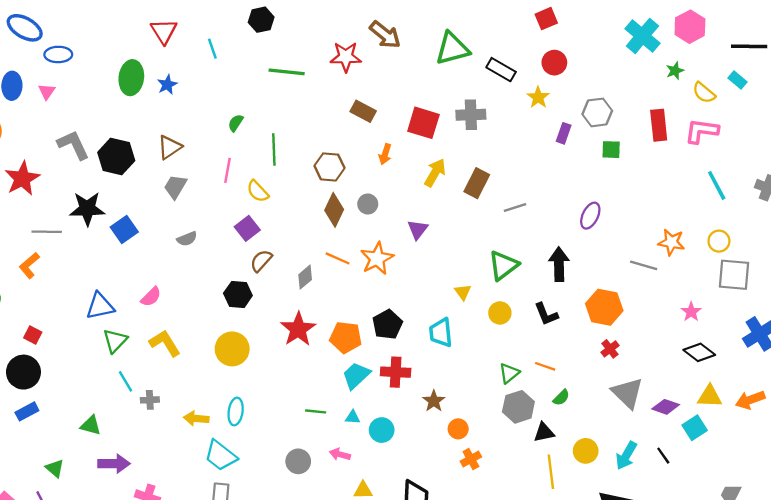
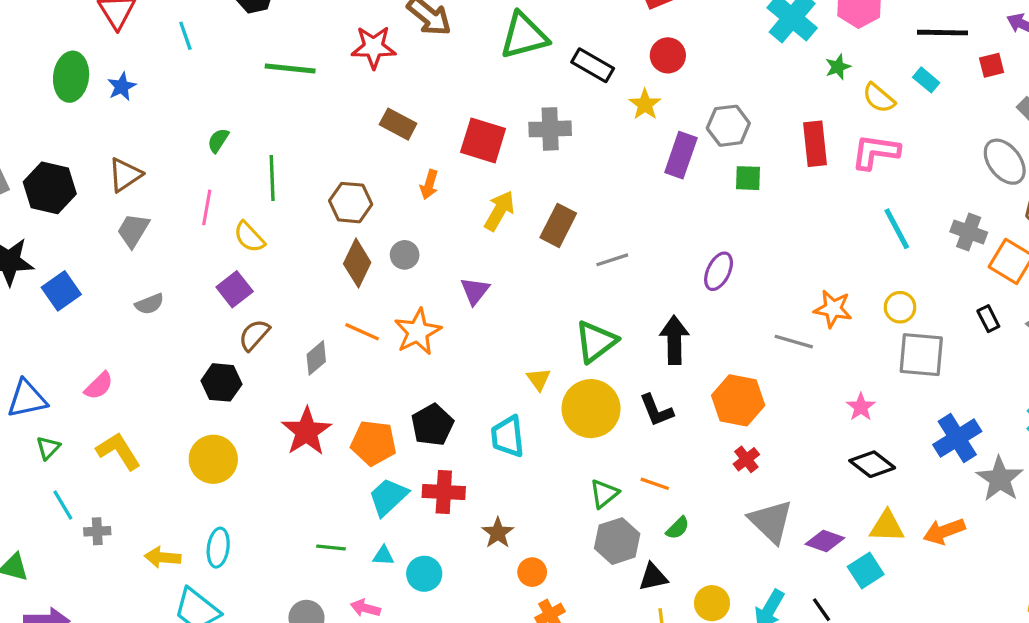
purple rectangle: (564, 133) -> (681, 155), size x1.5
yellow circle: (500, 313) -> (591, 409), size x1.8
green triangle: (115, 341) -> (48, 448), size x0.7

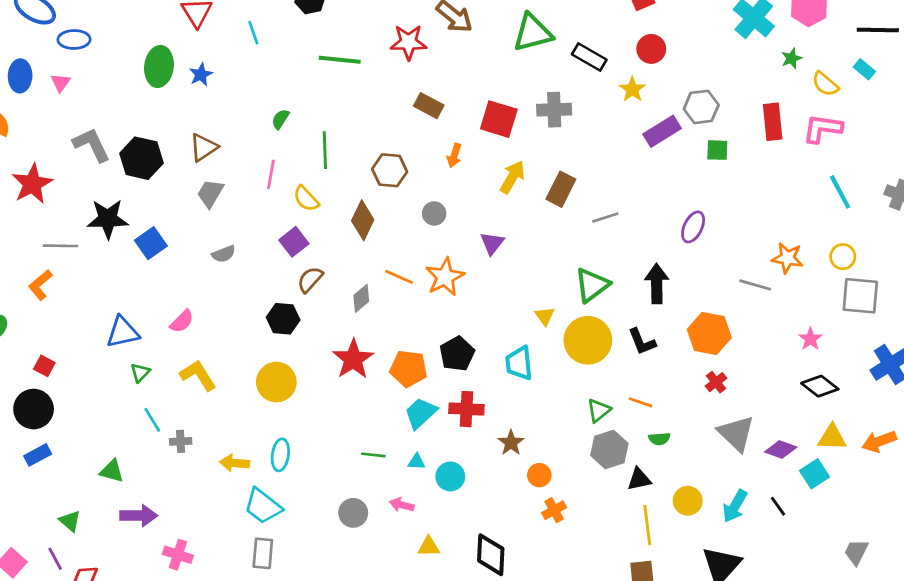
purple rectangle: (681, 155) -> (662, 131), turned 39
brown diamond: (357, 263) -> (363, 220), moved
green semicircle: (678, 528) -> (659, 439), turned 40

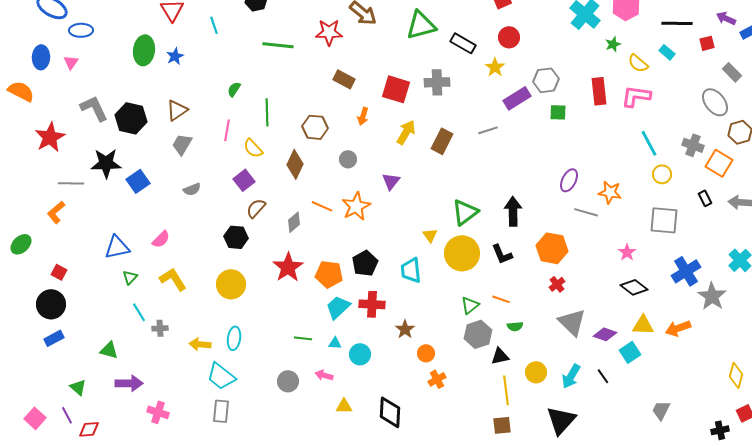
gray line: (605, 218) -> (488, 130), moved
purple ellipse: (693, 227) -> (569, 180), moved
yellow circle: (843, 257) -> (662, 174), moved

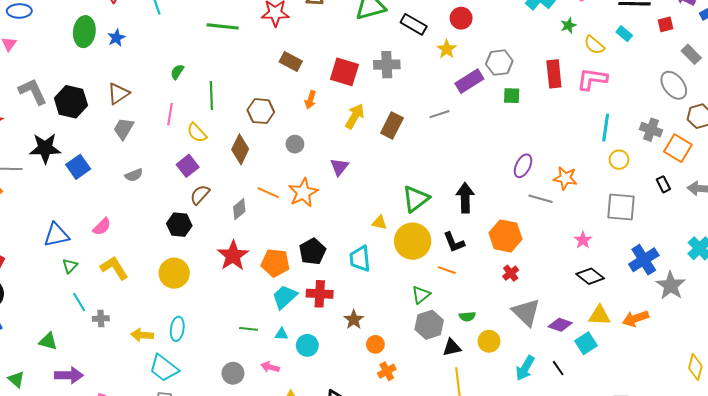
cyan line: (649, 143) -> (606, 128), turned 36
yellow triangle: (430, 235) -> (380, 223), turned -42
orange line: (501, 299) -> (447, 270), moved
yellow circle: (536, 372) -> (489, 341), moved

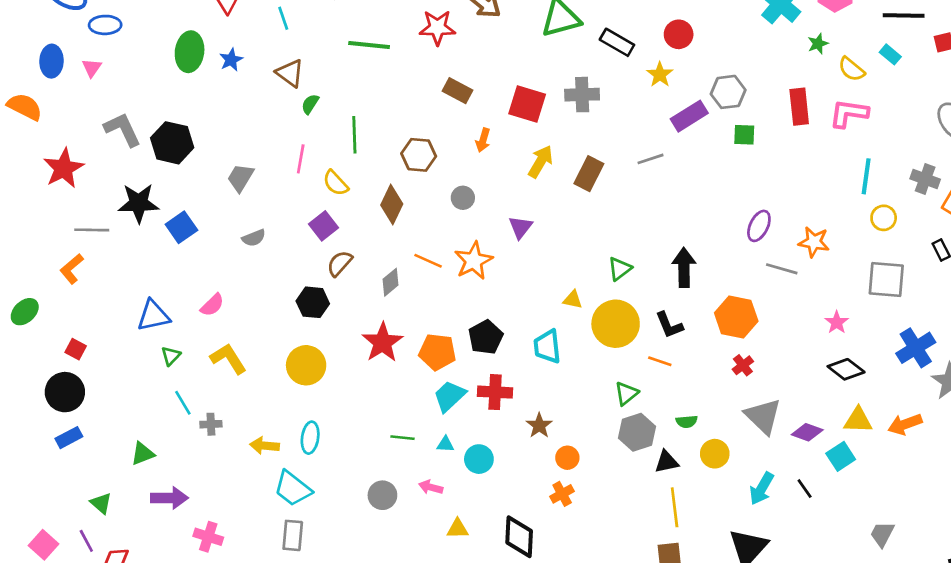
brown triangle: (118, 94) -> (290, 73), moved, turned -50
green triangle: (416, 199) -> (620, 269), size x0.7
green triangle: (48, 341) -> (143, 454), turned -36
orange cross: (387, 371) -> (562, 494), moved

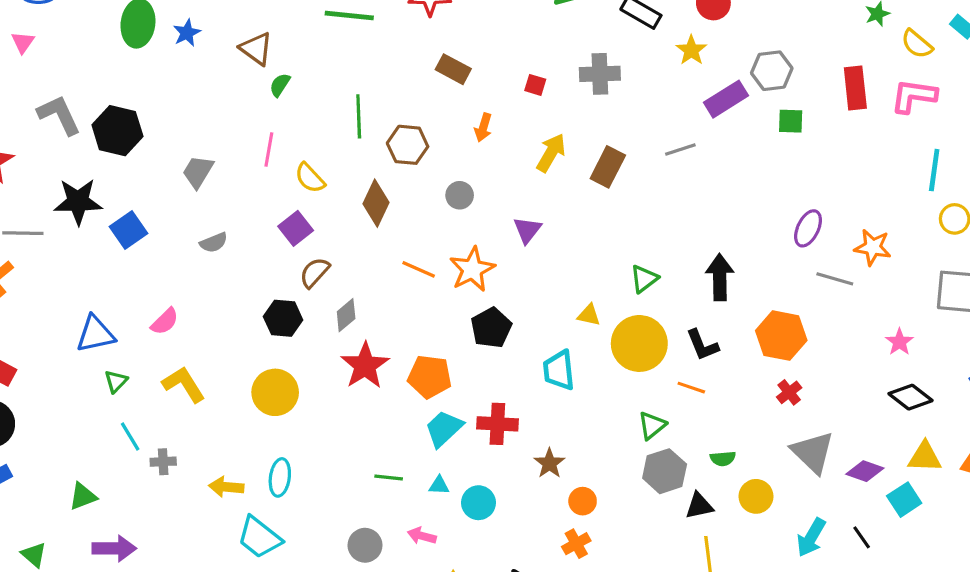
red square: (527, 104) -> (535, 85), size x0.5
green line: (354, 135) -> (359, 116), moved
gray diamond: (390, 282) -> (346, 315), moved
black pentagon: (486, 337) -> (491, 328), moved

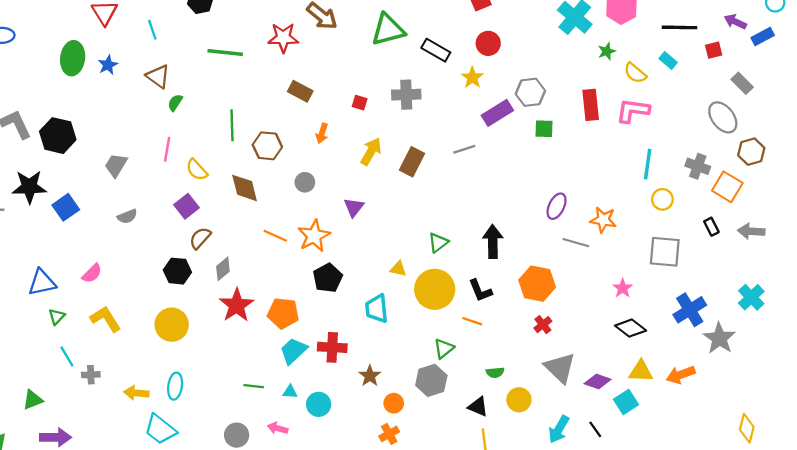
brown diamond: (376, 203) -> (245, 188), turned -40
gray hexagon: (665, 471) -> (431, 380), moved
black triangle: (699, 506) -> (478, 407), turned 35

